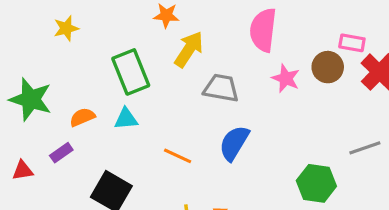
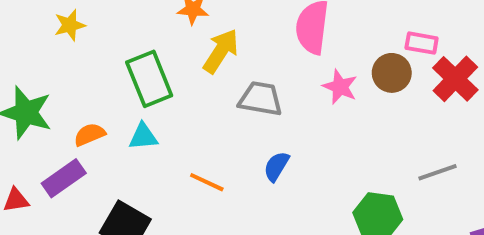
blue semicircle: (234, 143) -> (276, 166), size x0.7
purple rectangle: (61, 153) -> (64, 178), size x1.5

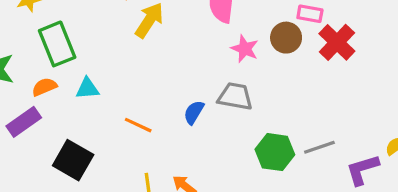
green rectangle: (149, 79) -> (57, 44), moved
gray trapezoid: (261, 99) -> (235, 96), moved
gray line: (437, 172) -> (319, 147), moved

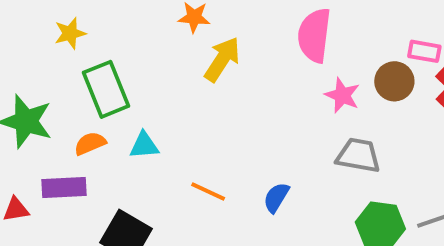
gray trapezoid: (235, 96) -> (358, 155), moved
blue semicircle: (194, 112) -> (276, 197), moved
purple rectangle: (24, 122) -> (64, 187), turned 32

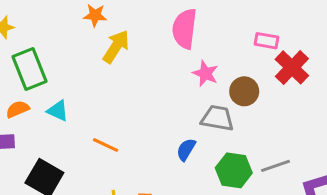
brown circle: (394, 81) -> (244, 91), moved
cyan triangle: (144, 145) -> (58, 111), turned 30
blue semicircle: (276, 197) -> (186, 149), moved

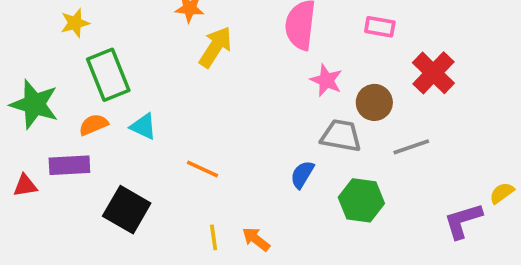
pink rectangle: (267, 41) -> (380, 27), moved
gray line: (276, 166) -> (411, 147), moved

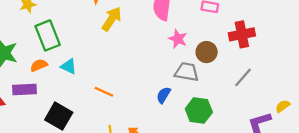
red cross: (433, 73) -> (242, 34), turned 35
gray line: (411, 147) -> (243, 77), moved, turned -30

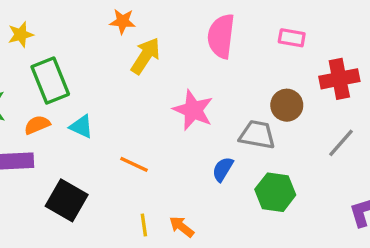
pink star: (178, 39) -> (193, 110), moved, size x1.4

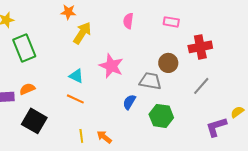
pink semicircle: (221, 36) -> (128, 21), size x0.6
orange semicircle: (37, 125) -> (27, 89), moved
cyan triangle: (81, 126) -> (76, 76), moved

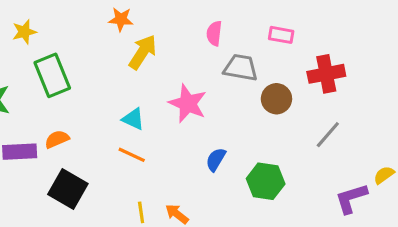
gray trapezoid: (150, 81) -> (241, 68), moved

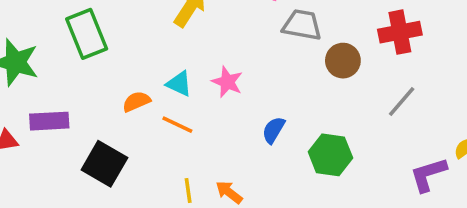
pink star: (188, 103) -> (227, 82), moved, size x0.7
orange semicircle: (57, 139) -> (136, 101), moved

